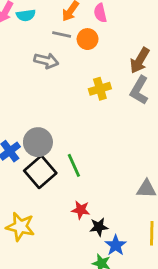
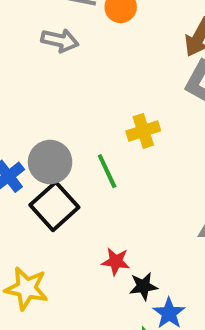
yellow cross: (100, 89) -> (143, 131), moved
green line: (74, 165) -> (107, 171), moved

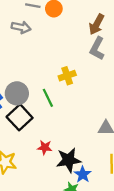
red star: (116, 261) -> (45, 147), moved
black star: (143, 286) -> (69, 160), size x1.6

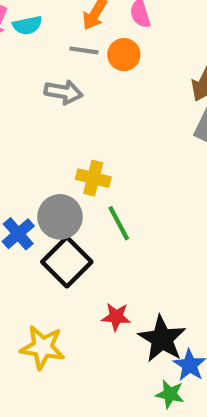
yellow cross: (67, 76) -> (93, 178), moved, turned 35
black star: (69, 160) -> (162, 339), turned -30

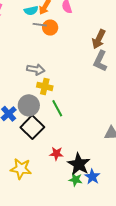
cyan semicircle: (27, 25) -> (31, 11), moved
orange circle: (124, 55) -> (50, 28), moved
gray arrow: (63, 92) -> (36, 69), moved
green star: (170, 394) -> (75, 180), moved

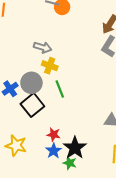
blue star: (92, 177) -> (53, 151), moved

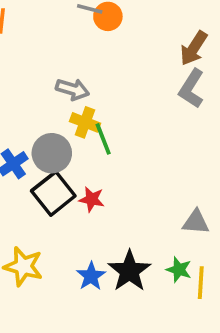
green line: (60, 89) -> (103, 139), moved
red star: (54, 135) -> (92, 199), moved
green star: (70, 163) -> (179, 270), moved

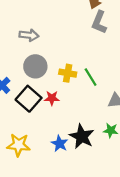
yellow cross: (85, 122) -> (68, 73), moved
green line: (103, 139) -> (91, 77), moved
gray circle: (52, 153) -> (35, 66), moved

